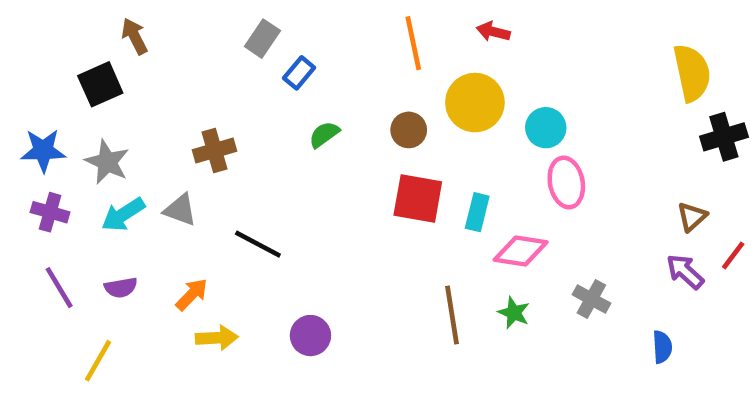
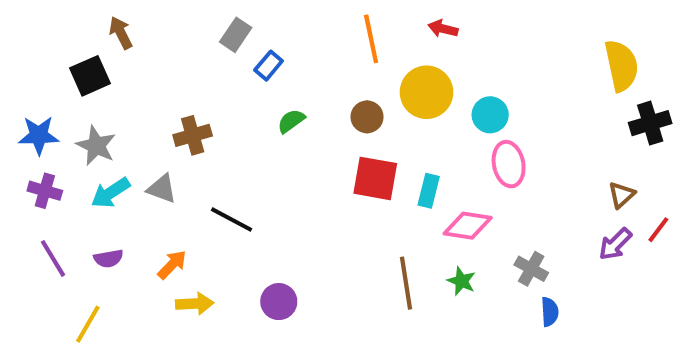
purple arrow: (685, 272) -> (615, 244), turned -87
blue semicircle: (662, 347) -> (550, 312), moved

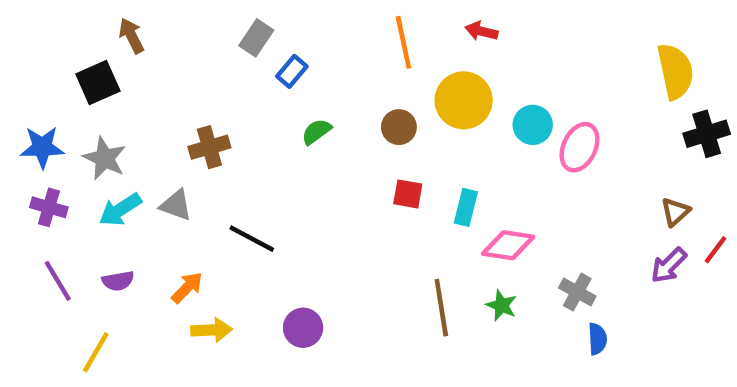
pink ellipse: (509, 164) -> (580, 147), moved, turned 36
red square: (375, 178) -> (408, 194), size x0.6

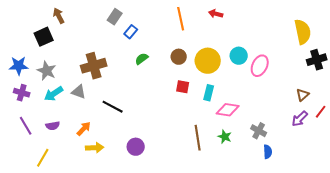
yellow circle: (464, 100) -> (208, 61), moved
brown cross: (209, 147) -> (94, 66), size x1.4

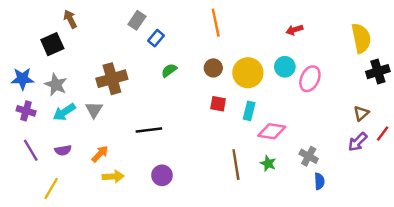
red arrow: (216, 14) -> (294, 30), moved, turned -32
gray triangle: (79, 92) -> (94, 110), turned 42
black line: (113, 107) -> (149, 130), moved, turned -35

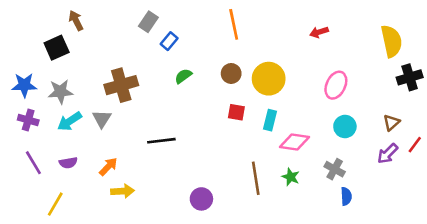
cyan circle: (285, 67) -> (345, 126), moved
gray star: (56, 85) -> (60, 92), turned -30
purple circle: (162, 175) -> (201, 199), moved

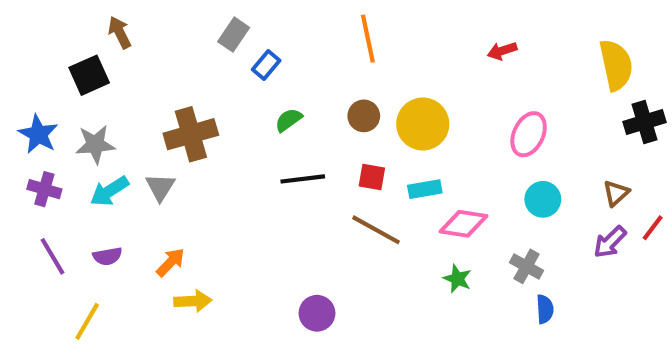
blue star: (24, 85) -> (38, 134), turned 30
cyan rectangle: (270, 120) -> (425, 189), turned 66
black line: (161, 141) -> (303, 179), moved
brown line: (256, 178) -> (376, 230), moved, turned -52

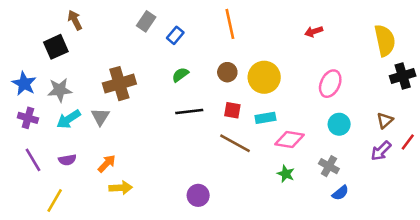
blue rectangle: (266, 65) -> (175, 35), moved
blue semicircle: (545, 309) -> (340, 193), turned 54

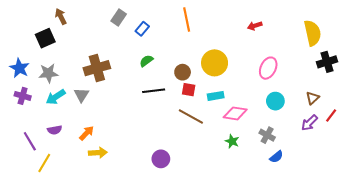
brown circle: (227, 72) -> (183, 72), moved
purple line: (33, 160) -> (30, 141), moved

